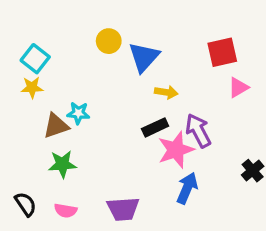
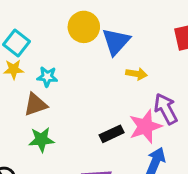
yellow circle: (109, 41) -> (84, 27), size x1.4
cyan star: (78, 113) -> (47, 77), moved
black rectangle: (155, 127) -> (112, 134), moved

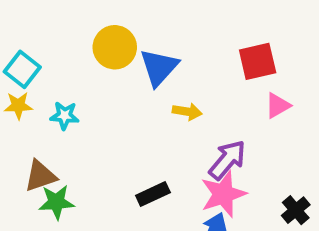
brown triangle: (36, 104) -> (40, 176), moved
purple arrow: (166, 109) -> (227, 160), turned 68
pink star: (145, 126) -> (223, 194), moved

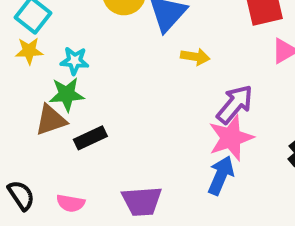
black rectangle: (153, 194) -> (90, 138), moved
green star: (56, 202) -> (67, 94), moved

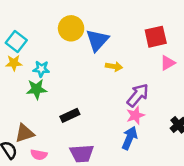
brown triangle: (51, 120) -> (25, 133), moved
black rectangle: (90, 138) -> (70, 115), moved
pink star: (231, 138) -> (135, 115), size x0.7

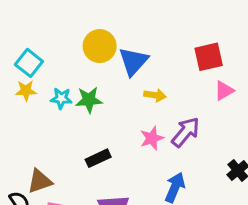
green star: (36, 89) -> (89, 100), moved
pink star: (135, 115) -> (152, 138), moved

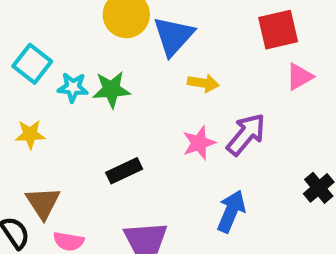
cyan square: (29, 63) -> (32, 64), moved
yellow star: (26, 91) -> (30, 134), moved
brown triangle: (40, 181) -> (43, 203), turned -44

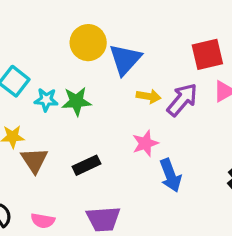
purple arrow: (246, 134) -> (182, 100), moved
brown triangle: (43, 203) -> (34, 160), moved
blue arrow: (231, 211) -> (170, 175), moved, turned 136

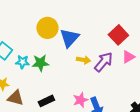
red square: (207, 54) -> (118, 35), turned -30
pink star: (145, 143) -> (80, 100), moved
brown triangle: (34, 160) -> (15, 98), turned -42

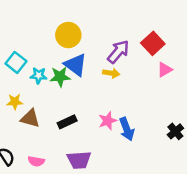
blue triangle: (69, 38) -> (75, 65), moved, turned -35
purple arrow: (103, 62) -> (118, 52), moved

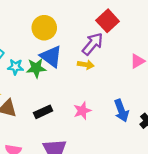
red square: (153, 43) -> (108, 21), moved
blue arrow: (127, 129) -> (121, 111), moved

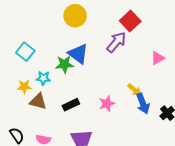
yellow circle: (44, 28) -> (75, 16), moved
yellow arrow: (86, 65) -> (134, 90), moved, turned 32
cyan star: (15, 67) -> (43, 78), moved

